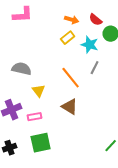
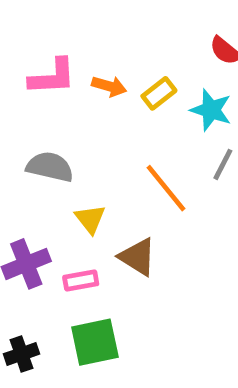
pink L-shape: (23, 15) -> (52, 77), moved
orange arrow: (72, 20) -> (109, 86), moved
brown triangle: (70, 107) -> (138, 257), moved

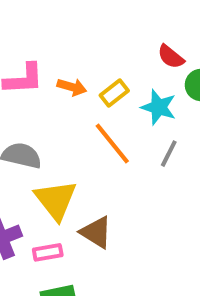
orange line: (166, 188) -> (112, 143), moved
yellow triangle: (90, 219) -> (56, 200), size x1.6

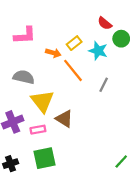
orange arrow: (72, 87) -> (53, 53), moved
gray line: (169, 154) -> (104, 85), moved

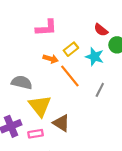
pink L-shape: (25, 35) -> (46, 28), moved

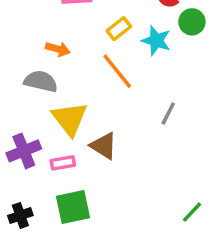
orange arrow: (51, 59) -> (58, 49), moved
gray line: (100, 90) -> (168, 114), moved

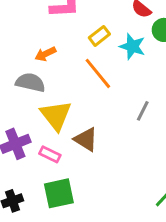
orange arrow: (58, 49) -> (45, 54), turned 138
pink rectangle: (63, 163) -> (50, 154), turned 36

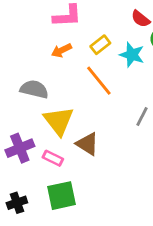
orange arrow: (45, 54) -> (61, 50), moved

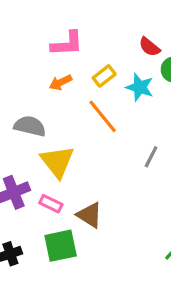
brown triangle: (87, 144) -> (90, 215), moved

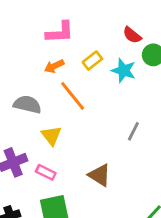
orange line: (103, 116) -> (73, 96), moved
yellow triangle: (57, 162) -> (51, 136), size x0.7
brown triangle: (90, 215) -> (100, 175), moved

